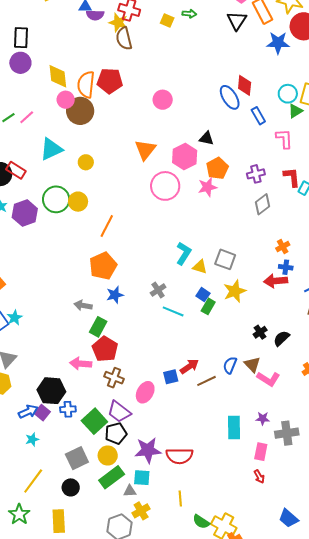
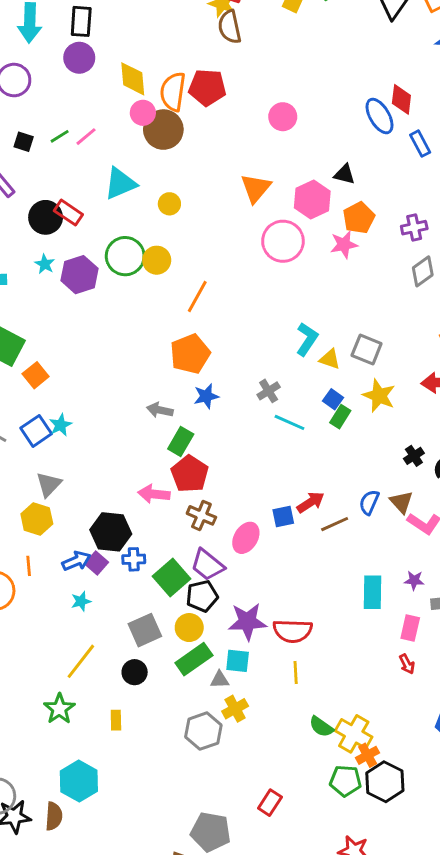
yellow star: (235, 291) -> (379, 396), turned -30
yellow line: (180, 498) -> (296, 672), moved
yellow rectangle: (59, 521) -> (116, 720), size x0.6

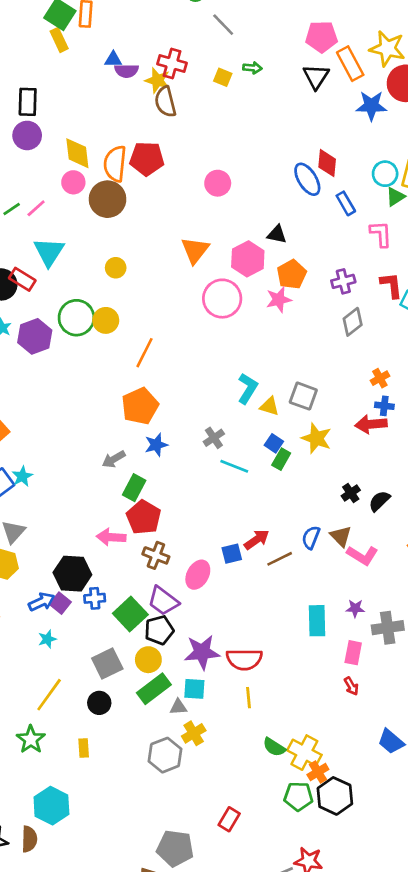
pink circle: (143, 113) -> (73, 182), moved
cyan triangle: (120, 184) -> (49, 252), moved, turned -32
gray arrow: (160, 410) -> (114, 459), turned -40

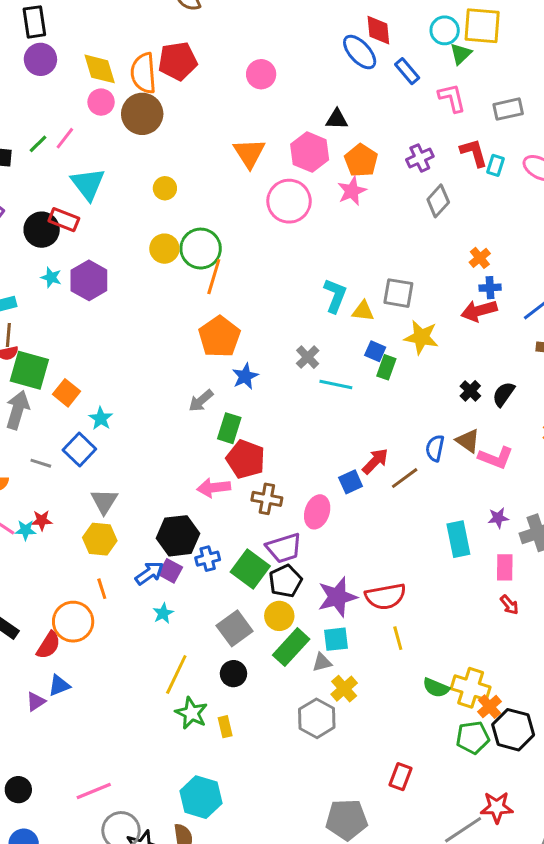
green circle: (76, 318) -> (201, 249), moved
cyan star: (22, 476) -> (101, 418), moved
purple trapezoid: (163, 601) -> (284, 548), turned -44
green star: (31, 739) -> (191, 713), moved

